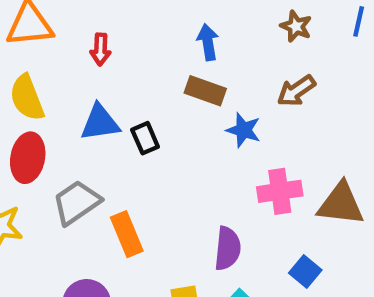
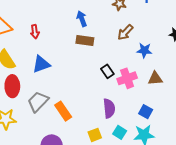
blue star: (244, 130) -> (144, 50), moved
black rectangle: (145, 138) -> (107, 71), moved
brown triangle: (341, 204) -> (155, 78), size x0.7

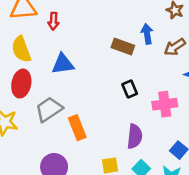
blue arrow: (82, 19) -> (147, 34), moved
red arrow: (35, 32) -> (53, 21), moved
black rectangle: (107, 71) -> (130, 89), moved

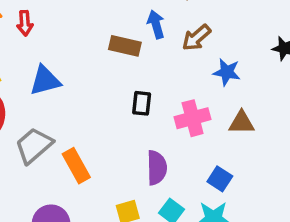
black rectangle: (130, 89) -> (142, 103), turned 36

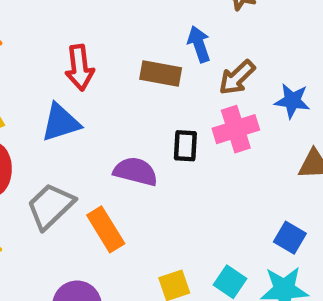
red arrow: (25, 23) -> (80, 68), moved, size x1.4
brown arrow: (196, 38) -> (237, 78), moved
pink cross: (193, 118) -> (236, 129), moved
purple semicircle: (157, 168) -> (136, 171), moved, turned -72

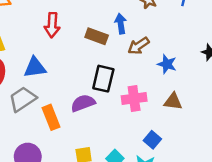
blue triangle: (61, 123) -> (35, 67), moved
pink cross: (236, 129) -> (134, 99), moved
black rectangle: (185, 146) -> (103, 79), size x1.5
purple semicircle: (136, 171) -> (83, 103), moved, turned -45

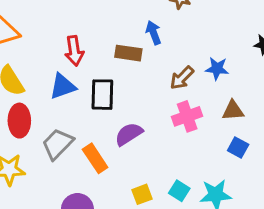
brown arrow: (139, 46) -> (182, 78), moved
blue triangle: (35, 67) -> (63, 86), moved
black rectangle: (103, 79) -> (102, 95), moved
blue square: (152, 140) -> (238, 148), moved

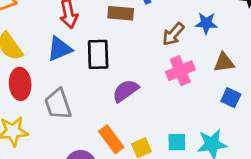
gray trapezoid: (58, 144) -> (58, 104), turned -60
orange rectangle: (95, 158) -> (111, 139), moved
cyan square: (179, 191) -> (177, 142), turned -30

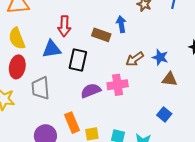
brown triangle: (224, 62) -> (170, 79), moved
pink cross: (180, 71) -> (118, 85), moved

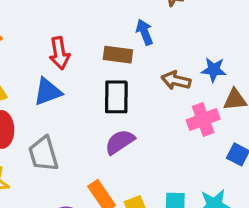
brown arrow: (135, 59) -> (176, 80), turned 60
black rectangle: (78, 60) -> (116, 97), moved
pink cross: (118, 85) -> (203, 119), moved

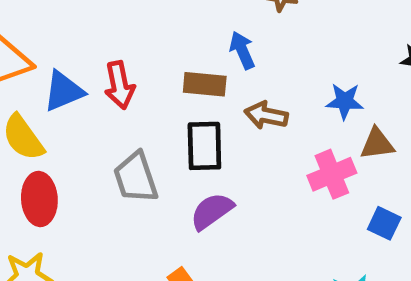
brown arrow: (176, 80) -> (266, 115), moved
blue triangle: (48, 92) -> (64, 91), moved
gray trapezoid: (43, 154) -> (136, 177), moved

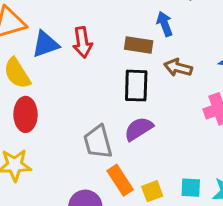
gray trapezoid: (136, 177) -> (98, 142), moved

